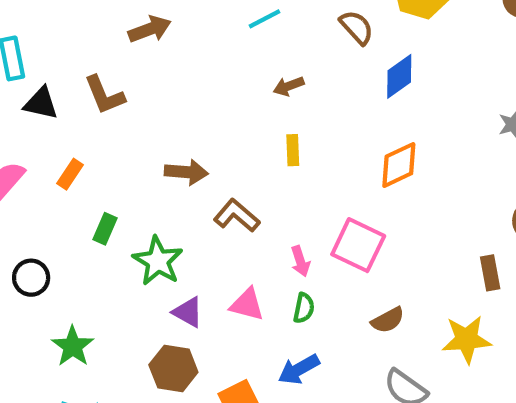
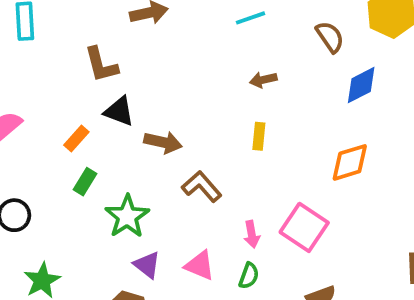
black triangle: (41, 103) -> (119, 111), moved
orange rectangle: (70, 174) -> (76, 139), moved

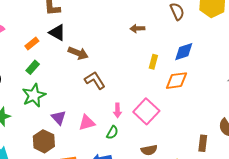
blue diamond: (361, 85) -> (184, 52), moved
yellow rectangle: (259, 136) -> (153, 62), moved
green star: (127, 216) -> (34, 95), moved
pink triangle: (200, 266) -> (87, 123), turned -48

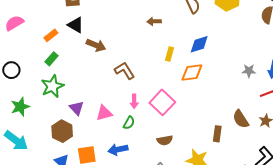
brown L-shape: (95, 80) -> (125, 71), moved

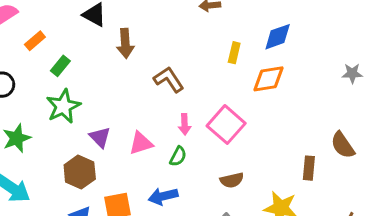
orange rectangle: (51, 35) -> (35, 41), moved
brown arrow: (96, 45) -> (125, 43), turned 66

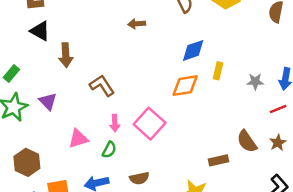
yellow rectangle: (234, 53) -> (218, 71), moved
purple triangle: (100, 137) -> (48, 101), moved
brown rectangle: (309, 168) -> (219, 160), turned 72
brown semicircle: (232, 180) -> (139, 178), moved

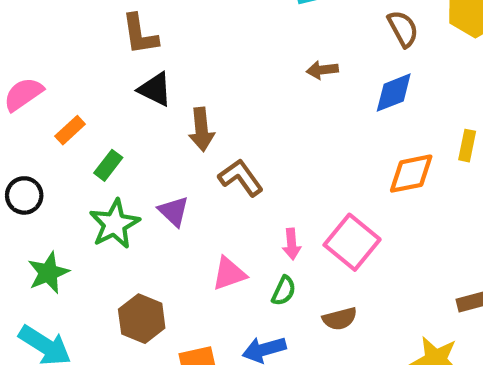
blue diamond: (193, 50) -> (394, 93), moved
brown L-shape: (102, 86) -> (241, 178), moved
brown semicircle: (139, 178) -> (340, 319), moved

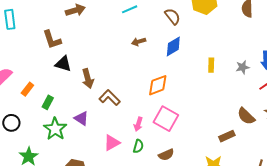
orange diamond: (411, 174) -> (158, 85), moved
pink arrow: (292, 244) -> (138, 124), turned 32

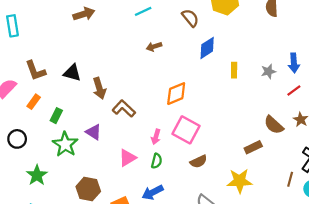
brown L-shape: (52, 40) -> (35, 71), moved
blue diamond: (173, 46) -> (207, 48), moved
brown semicircle: (166, 155) -> (199, 161), moved

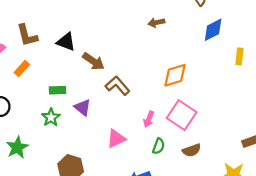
brown arrow: (99, 88) -> (93, 61), turned -45
green rectangle: (56, 116) -> (57, 90), moved, turned 56
green star: (65, 144) -> (51, 117), size x0.7
green semicircle: (157, 161) -> (159, 146), moved

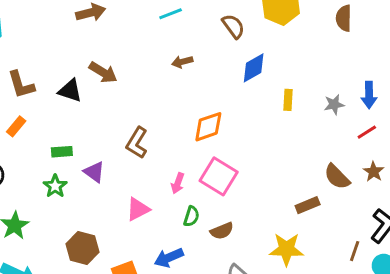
brown arrow: (93, 61) -> (103, 72), moved
brown L-shape: (117, 86) -> (137, 143), turned -105
brown semicircle: (192, 150) -> (222, 231), moved

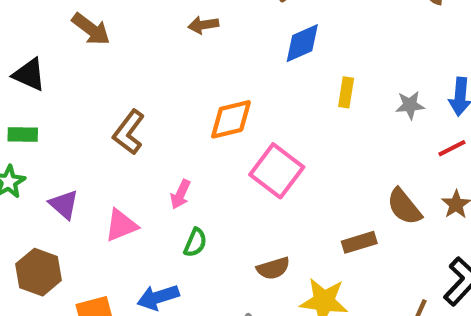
black triangle: (70, 91) -> (29, 75), moved
purple triangle: (94, 172) -> (64, 205), moved
pink square: (219, 176) -> (277, 171), moved
brown semicircle: (222, 231) -> (273, 268), moved

